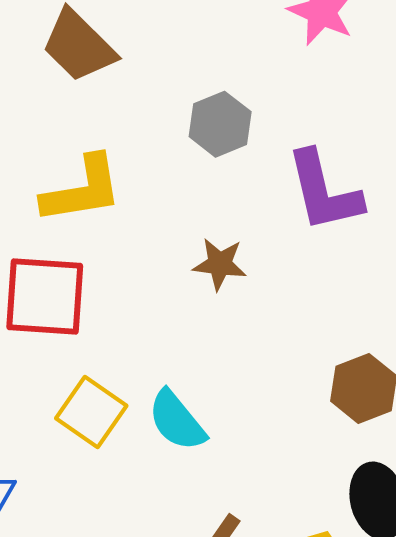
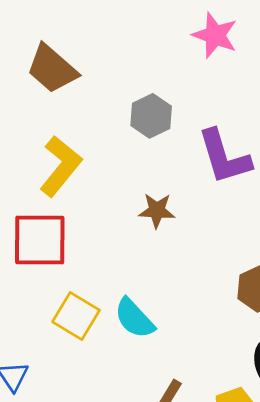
yellow L-shape: (82, 190) -> (61, 166), turned -38

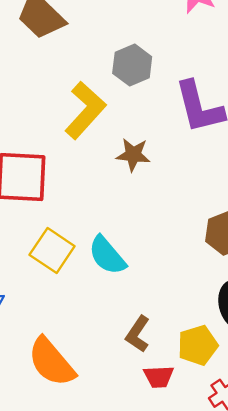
yellow L-shape: (61, 166) -> (85, 110), moved

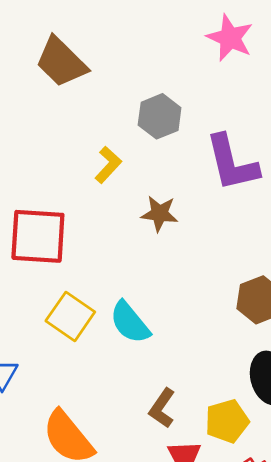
yellow L-shape: (85, 110) -> (108, 165), size x0.6

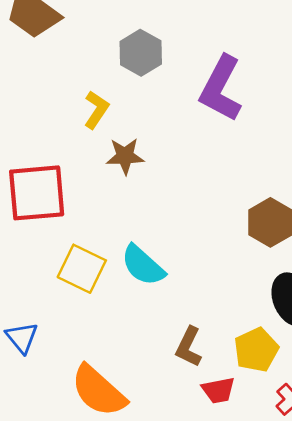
purple L-shape: (232, 163) -> (221, 89), turned 50
brown star: (159, 214) -> (125, 156), moved

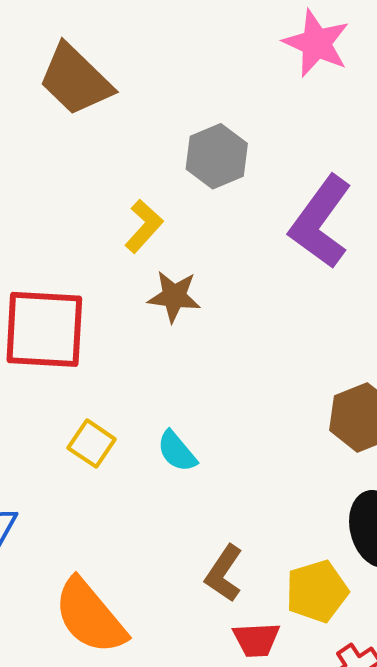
cyan semicircle: (143, 265) -> (177, 451), size x0.7
yellow square: (82, 269) -> (92, 444), size x0.7

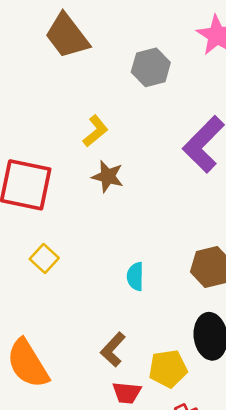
gray hexagon: (217, 156) -> (151, 67), moved
cyan semicircle: (177, 451) -> (135, 276), moved, turned 32

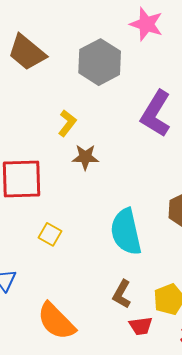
gray hexagon: (151, 67) -> (100, 62), size x1.4
cyan semicircle: (135, 276) -> (126, 232), size x2.0

